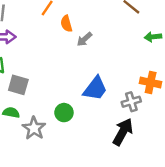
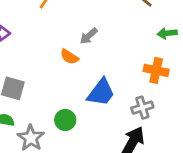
orange semicircle: (66, 24) -> (69, 57), moved, turned -42
orange cross: (151, 83) -> (156, 70), moved

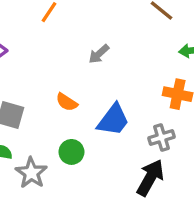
orange semicircle: (69, 57) -> (67, 102), moved

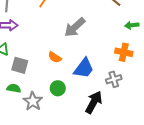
gray arrow: (99, 54) -> (75, 27), size x1.6
black arrow: (150, 178) -> (94, 102), moved

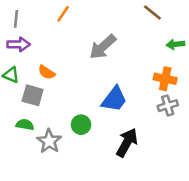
orange semicircle: (55, 57) -> (47, 72), moved
gray cross: (114, 79) -> (168, 106), moved

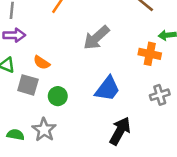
orange cross: (165, 79) -> (150, 54), moved
green semicircle: (25, 125) -> (15, 135), moved
green circle: (81, 125) -> (58, 96), moved

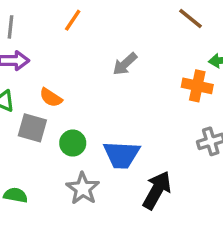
gray arrow: (96, 38) -> (125, 64), size x0.7
blue trapezoid: (107, 89) -> (122, 155), moved, turned 56
gray star: (44, 130) -> (83, 188), moved

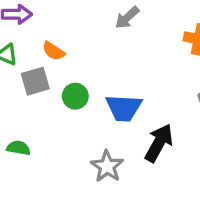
gray square: (32, 128) -> (35, 81), turned -32
gray star: (83, 188) -> (107, 166), moved

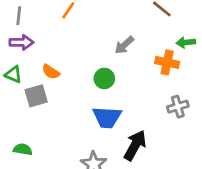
gray arrow: (127, 18) -> (124, 45), moved
green circle: (75, 96) -> (104, 78), moved

